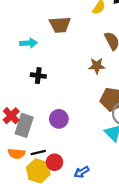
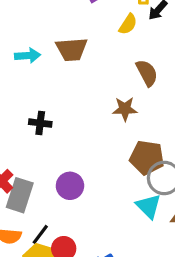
cyan arrow: (29, 43) -> (28, 56), moved
black line: (38, 152) -> (40, 234), turned -40

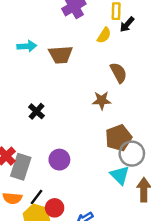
cyan arrow: (28, 56) -> (27, 46), moved
black cross: (40, 123) -> (36, 111), turned 35
brown pentagon: (147, 158) -> (119, 138), turned -30

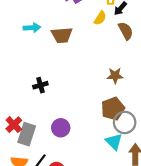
brown semicircle: (119, 73) -> (126, 31), moved
brown star: (102, 100) -> (115, 76), moved
black cross: (36, 111) -> (40, 85), turned 32

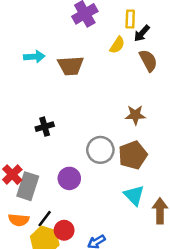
gray circle: (125, 122) -> (100, 150), moved

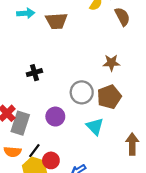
cyan triangle: (134, 195) -> (95, 126), moved

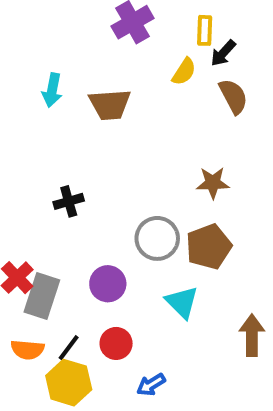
cyan arrow: (26, 13) -> (52, 90), turned 105
red circle: (51, 160) -> (116, 343), moved

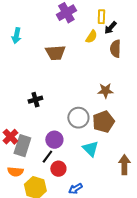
cyan arrow: (52, 90) -> (16, 36), moved
brown semicircle: (233, 96) -> (115, 49), turned -150
black line: (69, 348) -> (47, 157), moved

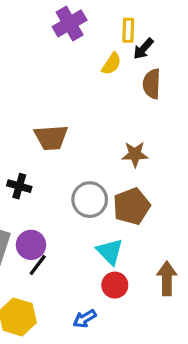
brown trapezoid: (55, 53) -> (51, 138), moved
black cross: (35, 100) -> (19, 186), moved, turned 32
purple circle: (54, 140) -> (31, 245), moved
red circle: (58, 169) -> (115, 285), moved

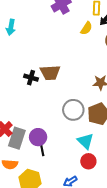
black cross: (19, 186) -> (31, 78), moved
black line: (38, 265) -> (42, 149), turned -48

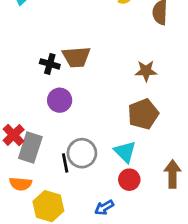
gray circle: (73, 110) -> (82, 153), moved
purple circle: (38, 137) -> (60, 100), moved

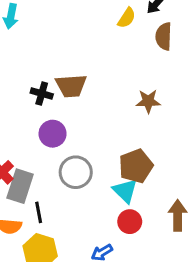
brown pentagon: (143, 114) -> (136, 166), moved
gray circle: (82, 153) -> (76, 172), moved
black line: (65, 163) -> (39, 212), moved

